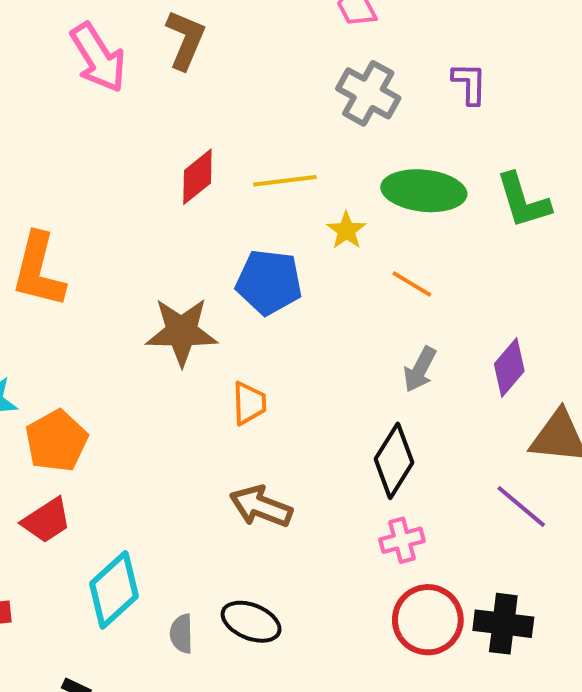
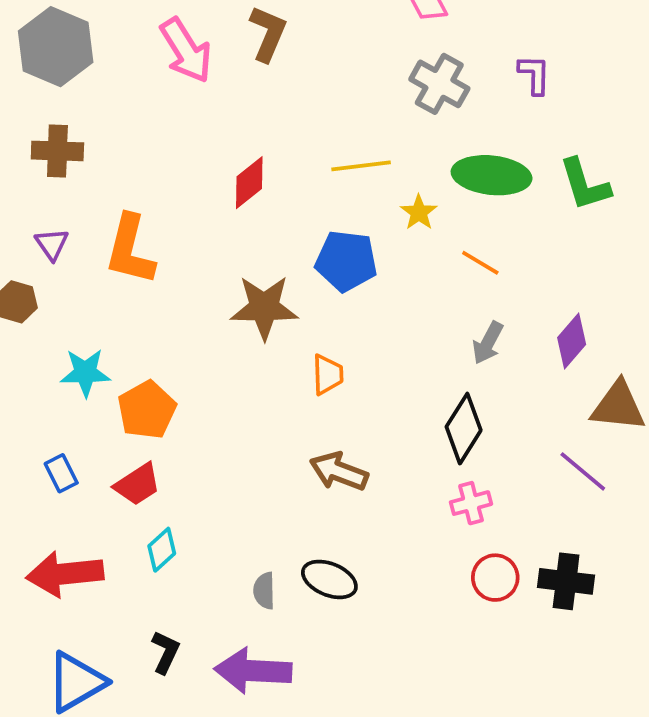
red diamond: (197, 177) -> (249, 183), moved
cyan diamond: (114, 590) -> (162, 550), moved, size x0.6
red circle: (428, 620) -> (495, 578), size x0.7

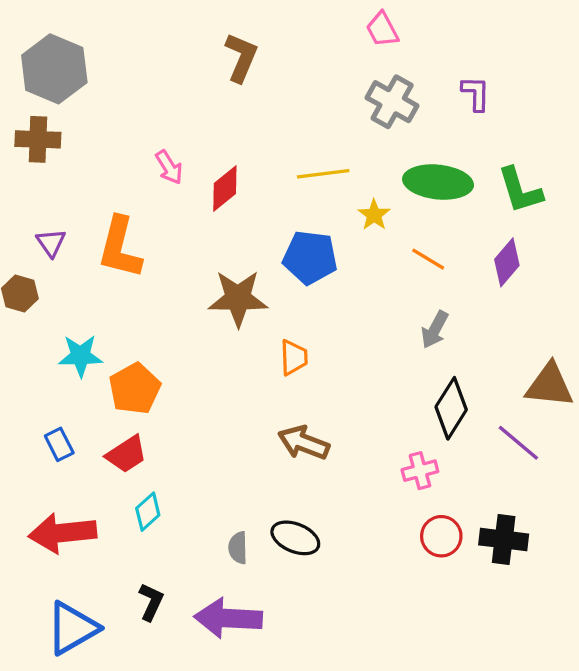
pink arrow: (186, 50) -> (169, 167), moved, size x0.6
brown cross: (57, 151) -> (38, 139), moved
purple diamond: (572, 341) -> (507, 262), moved
black diamond: (464, 429) -> (451, 408), moved

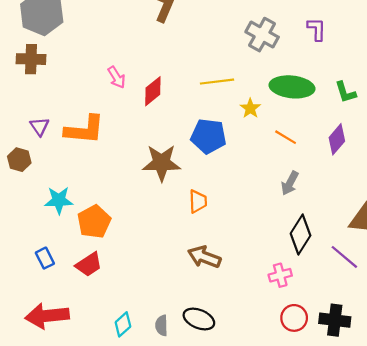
green L-shape: (520, 190) -> (345, 92), size x0.7
orange L-shape: (120, 248) -> (84, 130), turned -99
cyan diamond: (148, 512) -> (123, 324), moved

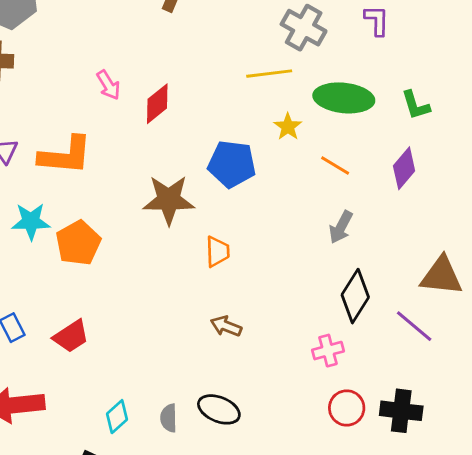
yellow line: (217, 82) -> (269, 74), moved
cyan star: (59, 200) -> (31, 221), moved
orange pentagon: (94, 222) -> (78, 243), moved
brown arrow: (204, 257) -> (226, 326), size x0.7

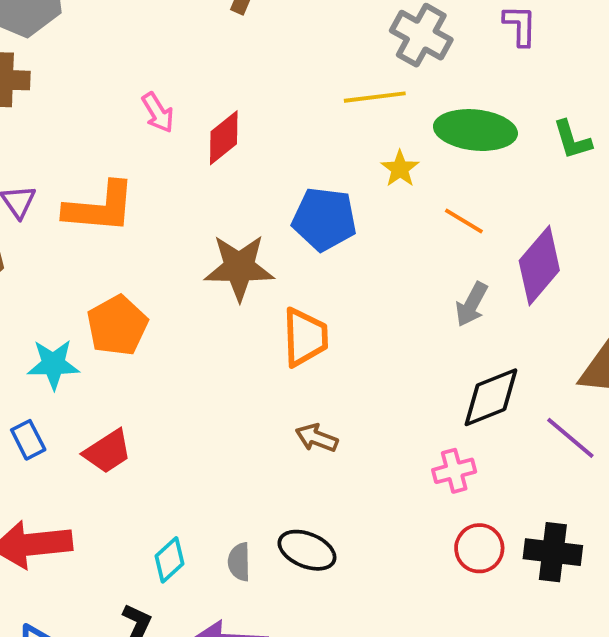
purple diamond: (404, 168) -> (539, 266), moved, size x1.4
cyan star: (31, 221) -> (53, 364), moved
orange trapezoid: (217, 252) -> (305, 337), size x1.4
black diamond: (355, 296) -> (491, 397), turned 36

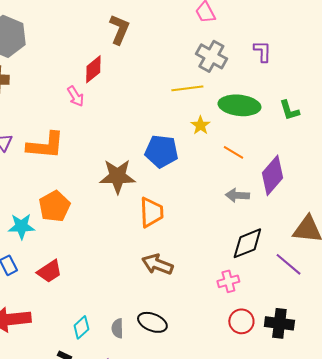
red diamond: (224, 138) -> (93, 69), moved
gray arrow: (472, 304) -> (237, 195), turned 65
brown arrow: (317, 438) -> (157, 264), size x1.4

